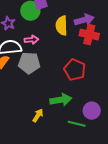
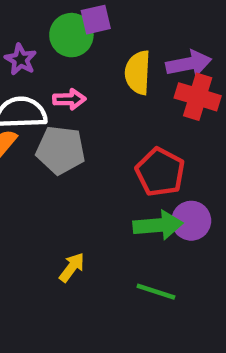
green arrow: (61, 100) -> (158, 225), moved
purple circle: (92, 111) -> (191, 221), moved

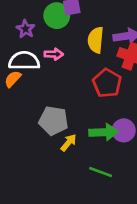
gray pentagon: (61, 150) -> (53, 121), moved
red pentagon: (160, 172) -> (107, 83), moved
yellow arrow: (72, 267) -> (68, 143), moved

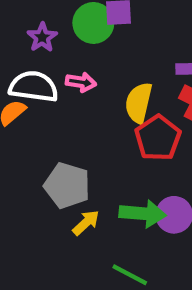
yellow semicircle: (96, 40) -> (139, 103), moved

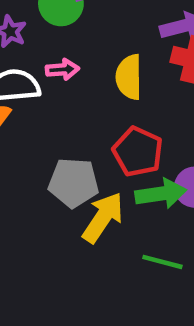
red pentagon: (158, 138) -> (138, 152), moved
yellow arrow: (86, 223) -> (103, 218), size x1.6

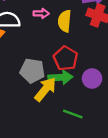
pink arrow: (62, 69) -> (41, 13), moved
green arrow: (161, 194) -> (60, 77), moved

